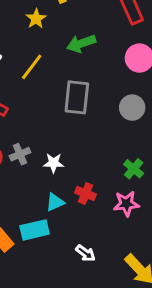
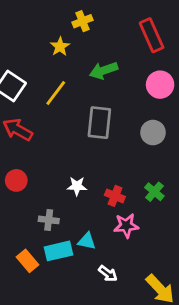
gray cross: (20, 154) -> (49, 220), moved, turned 30
red cross: (86, 193) -> (115, 196), moved
cyan triangle: (55, 202) -> (87, 241), moved, turned 36
pink star: (126, 204) -> (126, 226), moved

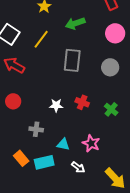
red cross: (115, 196) -> (82, 102), moved
pink star: (126, 226) -> (91, 143), moved, turned 30
cyan rectangle: (59, 251) -> (44, 162), moved

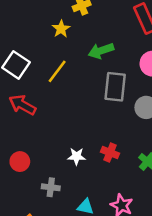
gray rectangle: (72, 60) -> (115, 87), moved
red circle: (13, 101) -> (20, 162), moved

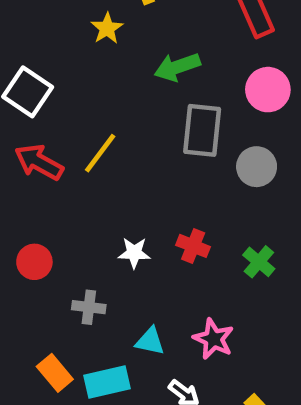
yellow line: (57, 71) -> (100, 153), moved

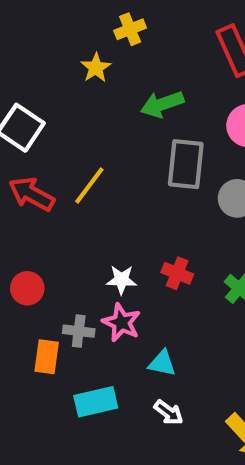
pink star: (213, 339) -> (121, 323), moved
cyan triangle: (150, 341) -> (162, 363), moved
orange rectangle: (55, 373) -> (47, 357), moved, turned 48

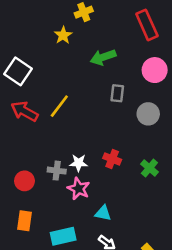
gray rectangle: (186, 164) -> (117, 93), size x0.6
red circle: (27, 288) -> (24, 181), moved
gray cross: (79, 331) -> (57, 171), moved
orange rectangle: (47, 357) -> (24, 221), moved

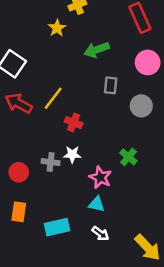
red cross: (112, 159) -> (74, 122), moved
green cross: (149, 168) -> (128, 157), moved
pink star: (79, 189) -> (100, 177), moved

